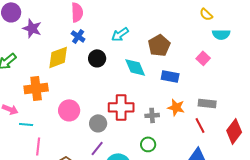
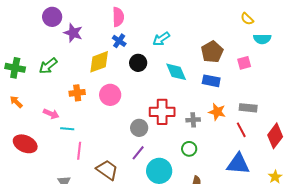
brown pentagon: (159, 45) -> (212, 52), moved
pink square: (203, 58) -> (244, 63), turned 32
orange cross: (36, 88) -> (77, 93), size x0.7
pink circle: (69, 110) -> (110, 95), moved

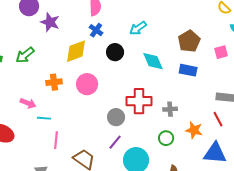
orange star: (217, 112) -> (194, 130), moved

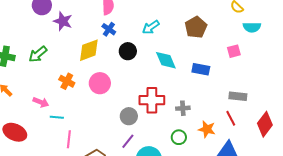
brown pentagon: (189, 41) -> (196, 27), moved
orange cross: (54, 82) -> (67, 81), turned 35

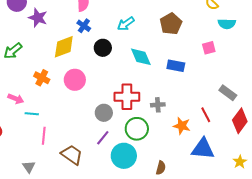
gray rectangle: (238, 96) -> (228, 93), moved, turned 30
green circle: (179, 137) -> (137, 129), moved, size x1.5

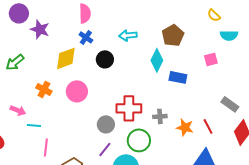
cyan arrow: (126, 24) -> (128, 35), turned 30
cyan diamond: (141, 57) -> (157, 60), moved, turned 50
orange star: (182, 126) -> (185, 127), moved

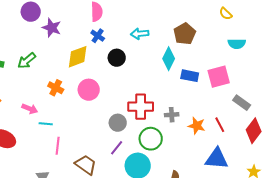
cyan semicircle: (229, 35) -> (237, 44), moved
pink square: (211, 59) -> (219, 77), moved, size x1.6

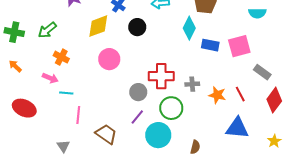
orange cross: (56, 88) -> (61, 57), moved

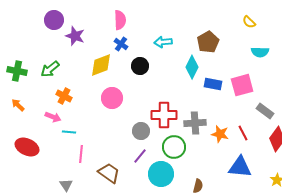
gray cross: (192, 84) -> (195, 123), size x1.5

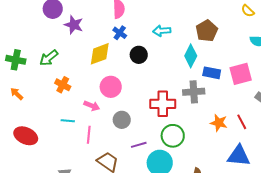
pink arrow: (53, 117) -> (92, 106), moved
gray cross: (195, 123) -> (194, 92), moved
gray circle: (141, 131) -> (122, 120), moved
pink line: (81, 154) -> (89, 135), moved
purple line: (140, 156) -> (139, 145), turned 35

